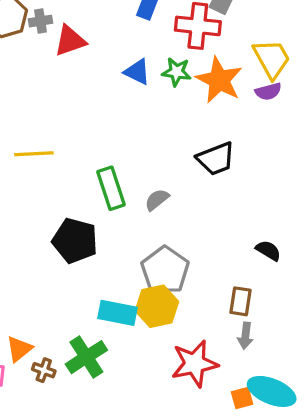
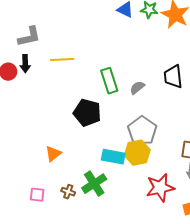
black trapezoid: (216, 159) -> (173, 77), moved, turned 105
orange triangle: (19, 349) -> (53, 154), moved

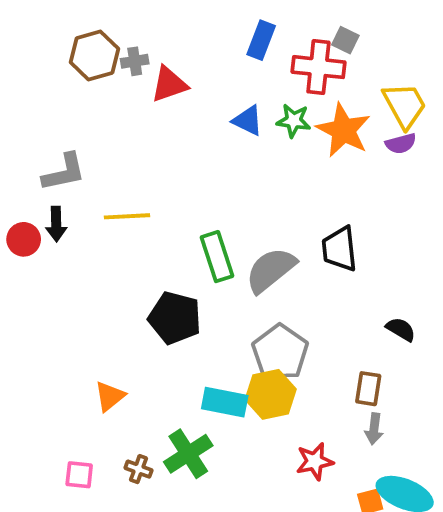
gray semicircle: (137, 88) -> (271, 270), size x1.8
red star: (160, 188) -> (315, 461), size x0.7

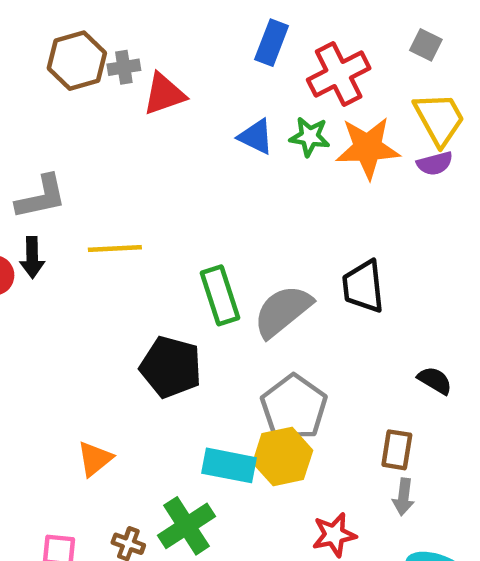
gray square: (345, 40) -> (426, 45), moved
red cross: (318, 67) -> (339, 74), turned -33
orange star: (343, 130) -> (368, 148), turned -30

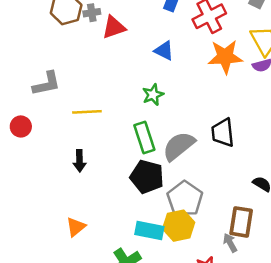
green star: (310, 137) -> (153, 95), moved, turned -30
black arrow: (32, 257) -> (80, 161), moved
black pentagon: (171, 367) -> (147, 177), moved
brown rectangle: (397, 450) -> (241, 222), size x1.4
gray arrow: (404, 497) -> (230, 243), moved, turned 144

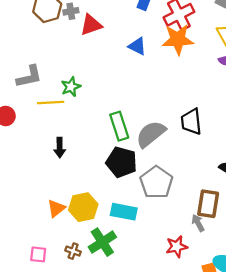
orange star: (225, 57) -> (178, 39), moved
green star: (153, 95) -> (71, 87), moved
yellow line: (87, 112) -> (51, 102), moved
yellow hexagon: (179, 226) -> (83, 207), moved

